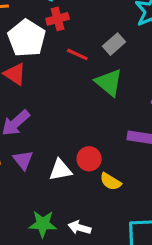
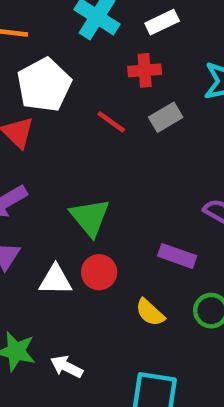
red cross: (58, 19) -> (145, 70), moved
green triangle: (109, 82) -> (90, 217), moved
yellow semicircle: (111, 182) -> (150, 312), moved

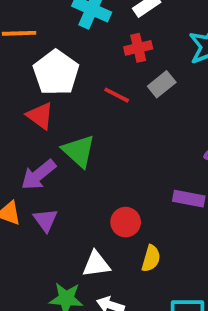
green triangle: (90, 217) -> (79, 151), moved
white triangle: (56, 280) -> (96, 264), moved
yellow semicircle: (150, 312) -> (151, 258), moved, turned -108

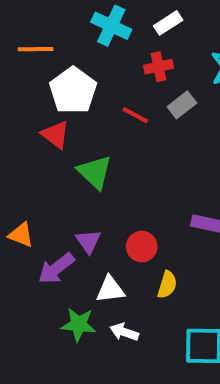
purple arrow: (38, 175) -> (56, 268), moved
purple triangle: (45, 220) -> (88, 241), moved

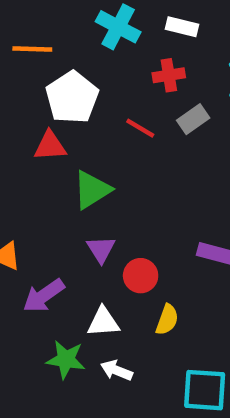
white rectangle: (168, 23) -> (182, 27), turned 44
red triangle: (56, 135) -> (50, 146), turned -44
green triangle: (95, 172) -> (92, 190), turned 42
purple triangle: (88, 241) -> (101, 249), moved

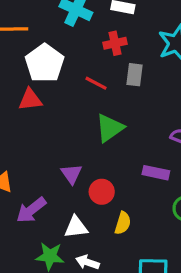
gray rectangle: (193, 119) -> (135, 75), turned -45
green triangle: (92, 190) -> (110, 128), moved

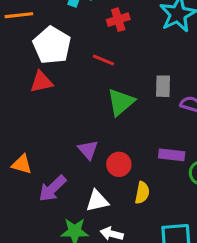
gray rectangle: (135, 75) -> (163, 86), moved
purple rectangle: (156, 173) -> (172, 155), moved

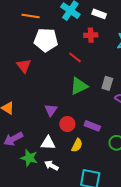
white pentagon: (52, 45) -> (46, 40), turned 30
red triangle: (41, 82) -> (24, 66), moved, turned 49
purple rectangle: (172, 155) -> (92, 126), moved
purple arrow: (52, 188) -> (13, 139), moved

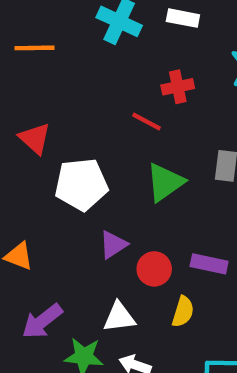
red cross: (91, 35) -> (178, 87), moved
white pentagon: (46, 40) -> (81, 184), moved
red triangle: (24, 66) -> (35, 138), moved
purple triangle: (51, 110) -> (113, 245), turned 32

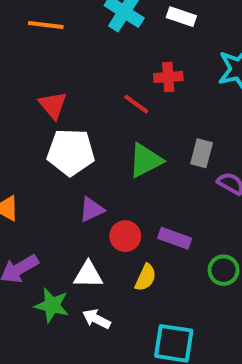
red triangle: (35, 138) -> (53, 105), moved

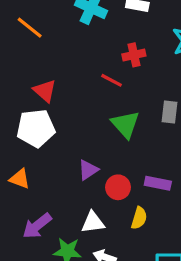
orange line: (46, 25) -> (30, 28), turned 40
white pentagon: (71, 152) -> (36, 128), moved
green triangle: (145, 160) -> (125, 124), turned -36

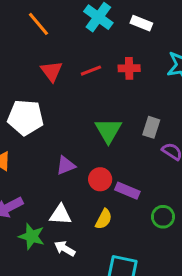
red line: (111, 80) -> (91, 71), moved, turned -60
red triangle: (45, 91) -> (52, 71), moved
red circle: (118, 187) -> (100, 179), moved

